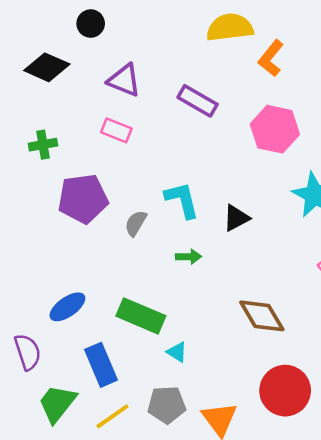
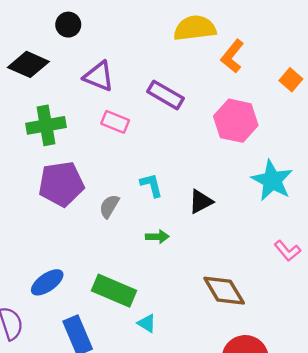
pink rectangle: (116, 130) -> (115, 122), moved
green cross: (43, 145) -> (46, 125), moved, size x1.5
cyan L-shape: (182, 200) -> (151, 185), size x0.7

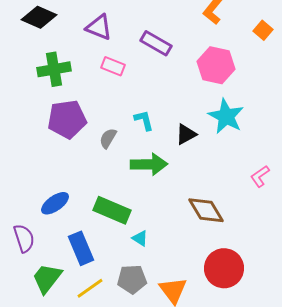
cyan star: (272, 180) -> (226, 116), moved
green arrow: (157, 237) -> (149, 164), size x1.8
pink L-shape: (287, 251) -> (260, 176), turned 95

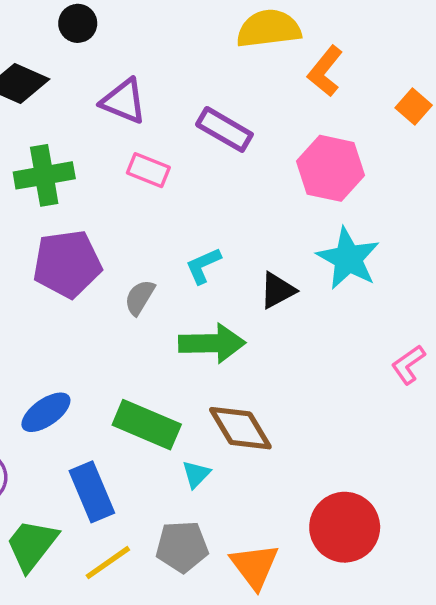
cyan L-shape: (144, 120) -> (203, 266), turned -100
brown diamond: (206, 210) -> (240, 428), moved
cyan triangle: (140, 238) -> (196, 474), turned 42

